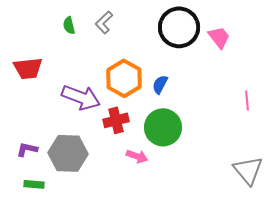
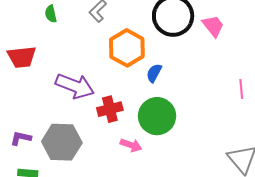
green semicircle: (69, 25) -> (51, 14), moved
orange hexagon: (124, 78) -> (127, 48), moved

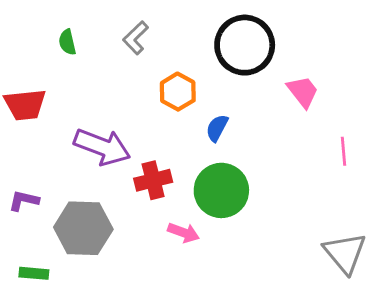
pink trapezoid: (213, 26) -> (303, 92), moved
orange hexagon: (127, 48) -> (178, 92), size x0.7
purple L-shape: (21, 138) -> (24, 201), moved

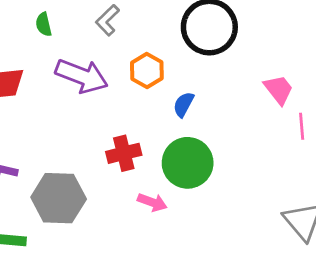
pink trapezoid: (303, 92) -> (279, 90), moved
purple arrow: (102, 147) -> (82, 76), moved

